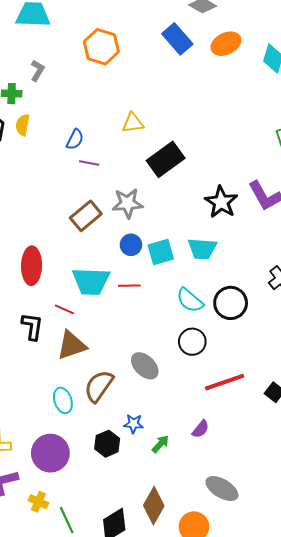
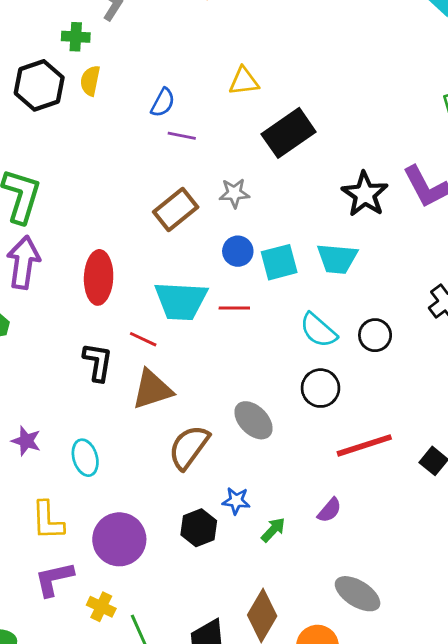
gray star: (128, 203) -> (234, 193), size x0.7
black circle: (231, 303) -> (375, 335), size x0.7
cyan ellipse: (63, 400) -> (85, 458), moved

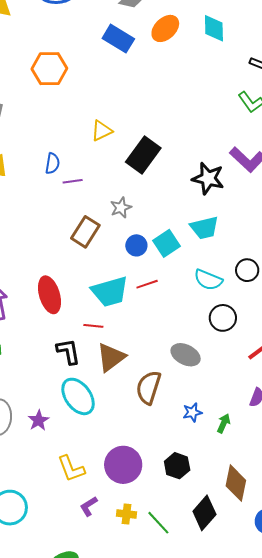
purple star: (26, 441) -> (38, 420), turned -30
cyan ellipse: (85, 458) -> (78, 396), moved, size x1.5
black hexagon: (199, 528) -> (177, 466), moved
purple L-shape: (54, 579) -> (89, 506), size x0.7

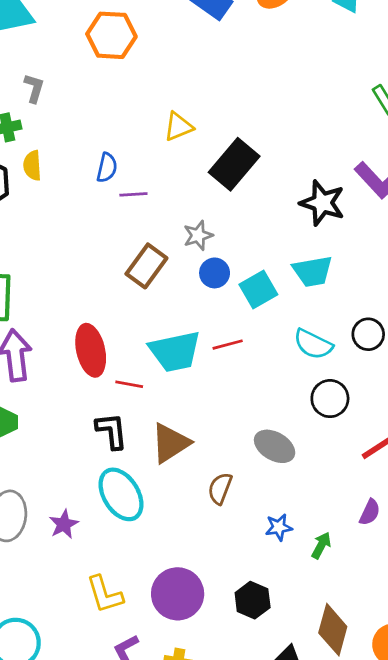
blue circle: (136, 245) -> (215, 273), moved
red line: (93, 326) -> (129, 384), moved
brown semicircle: (149, 387) -> (220, 488), size x0.7

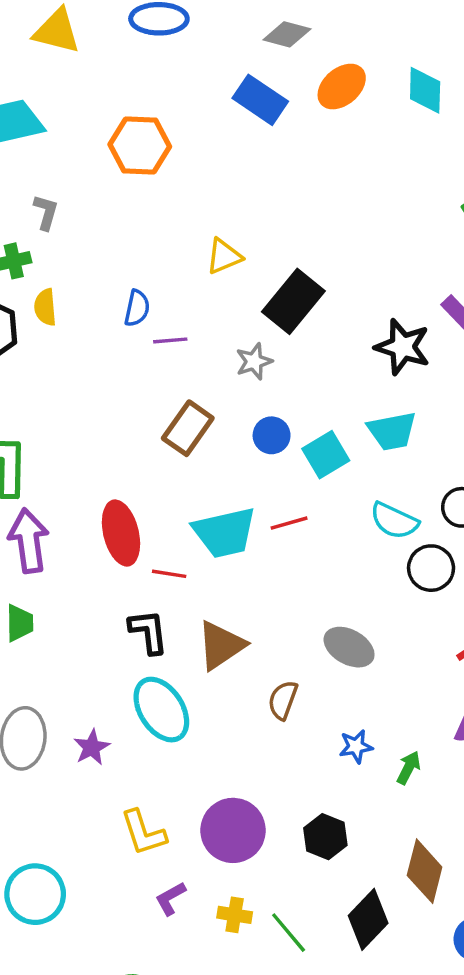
gray star: (198, 235) -> (254, 361), moved
black circle: (330, 399) -> (431, 568), moved

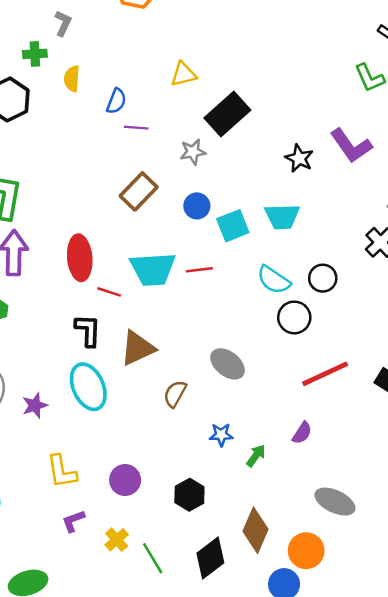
yellow semicircle: (45, 307) -> (72, 79), moved
black star: (403, 347) -> (299, 158), size x0.7
purple circle: (233, 830) -> (125, 480), size x0.7
yellow cross: (235, 915) -> (117, 540), turned 30

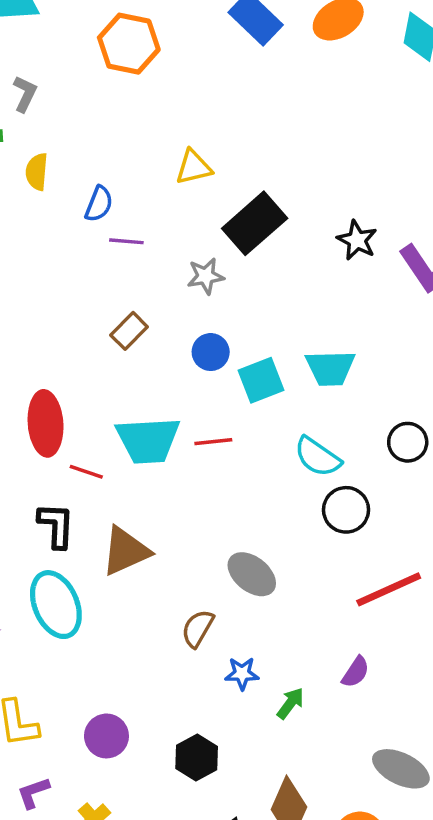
black star: (299, 158) -> (357, 240), moved
brown rectangle: (139, 191) -> (129, 331), size x0.7
black circle: (323, 278) -> (408, 442), moved
brown semicircle: (175, 394) -> (198, 628), moved

